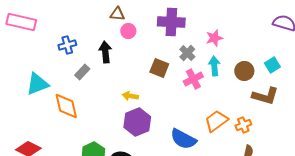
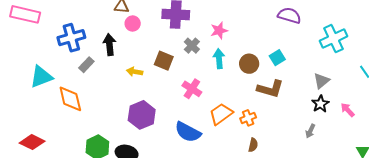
blue cross: (67, 45) -> (71, 38), size x1.5
pink cross: (193, 79) -> (192, 89), moved, turned -30
yellow arrow: (130, 96) -> (135, 72), moved

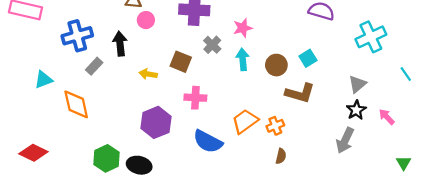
cyan triangle: (41, 77) -> (44, 80), size x0.7
pink cross: (192, 89) -> (195, 98), moved, turned -30
gray arrow: (310, 131) -> (345, 140), size x1.6

